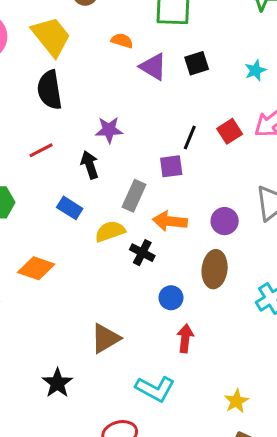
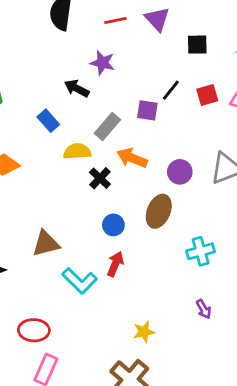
black square: (197, 63) -> (197, 45), moved
red line: (41, 150) -> (115, 21), moved
black arrow: (90, 165) -> (77, 88), turned -60
cyan L-shape: (155, 389) -> (80, 281), moved

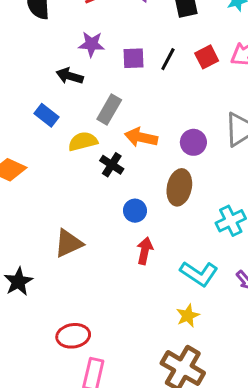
purple square: (147, 110) -> (134, 58), moved
cyan L-shape: (80, 281) -> (199, 274), moved

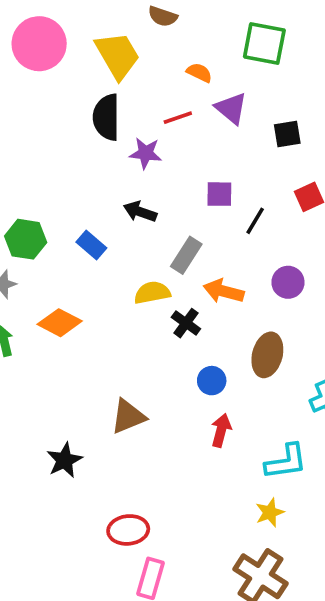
purple star: (91, 44) -> (146, 153), moved
black line: (168, 59) -> (255, 221), moved
blue rectangle: (47, 115) -> (91, 245), moved
purple circle: (193, 142) -> (288, 282), moved
cyan L-shape: (199, 274) -> (286, 462), turned -45

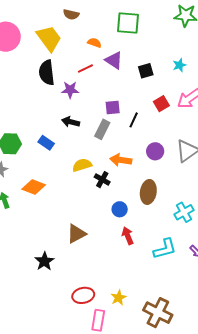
gray rectangle: (186, 255) -> (102, 129), moved
red arrow: (221, 430) -> (128, 236), turned -30
yellow star: (270, 512) -> (119, 298), moved

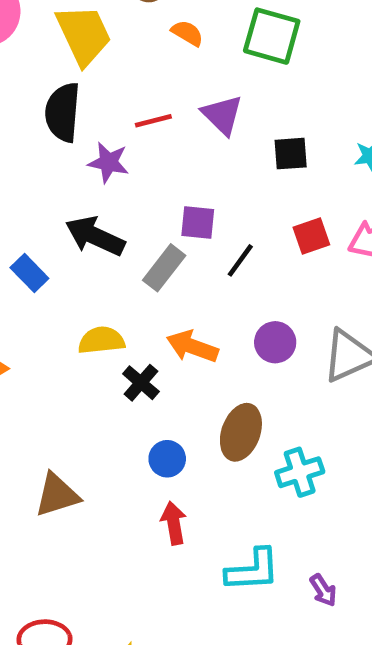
orange semicircle: (94, 43) -> (187, 33), moved
black arrow: (71, 122) -> (95, 236), size x1.4
cyan cross: (184, 212) -> (300, 472), moved

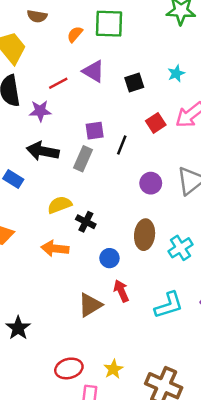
orange semicircle: (187, 33) -> (75, 34), moved, turned -66
orange arrow: (192, 346) -> (55, 249), moved
brown triangle: (57, 495) -> (90, 305), moved

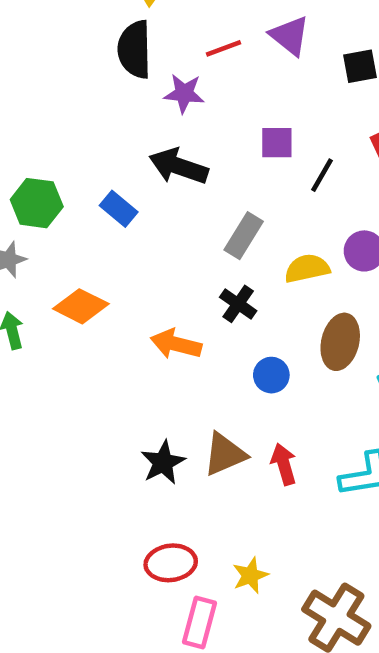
gray rectangle: (83, 159) -> (244, 236), moved
yellow semicircle: (60, 205) -> (307, 268), moved
red arrow: (121, 291) -> (284, 464), moved
black star: (18, 328) -> (163, 462), moved

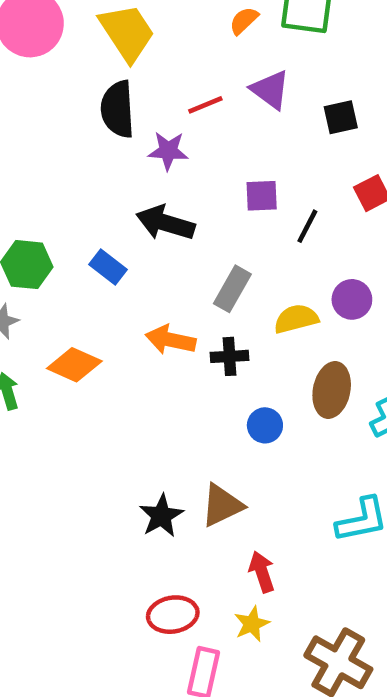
black cross: (238, 304) -> (230, 356), turned -36
orange arrow: (176, 344) -> (171, 340), moved
red arrow: (284, 464) -> (262, 572), moved

